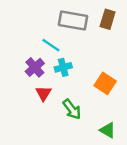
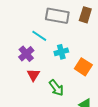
cyan cross: (63, 67) -> (61, 52), moved

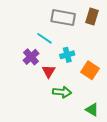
red triangle: (33, 75) -> (49, 71), moved
green arrow: (56, 88) -> (62, 92), turned -48

